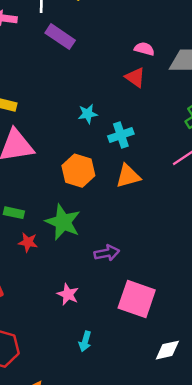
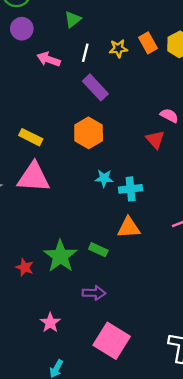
cyan star: (88, 114) -> (104, 178), moved
orange hexagon: (78, 171) -> (89, 133), moved
green rectangle: (14, 213) -> (98, 250), moved

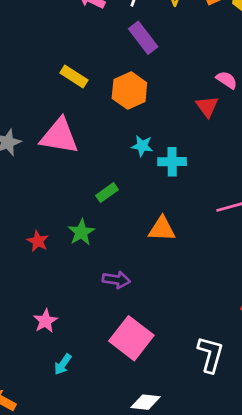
yellow rectangle: (31, 137) -> (74, 77), moved
orange triangle: (129, 228) -> (162, 229), moved
green rectangle: (98, 250) -> (107, 193), moved, turned -66
green star: (60, 256) -> (81, 232), size x0.7
pink star: (50, 323) -> (45, 321), moved

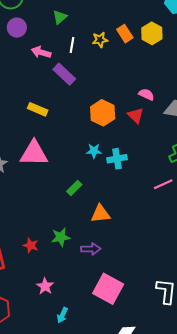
purple rectangle: (143, 38) -> (64, 74), moved
orange hexagon: (129, 91) -> (103, 113), moved
orange triangle: (162, 229) -> (100, 214), moved
green star: (81, 232) -> (61, 237), moved, turned 30
red star: (38, 241) -> (31, 245), moved

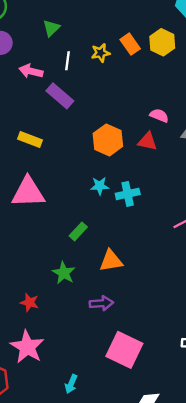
red triangle: (136, 115) -> (147, 141), turned -30
green star: (61, 237) -> (64, 273), moved, turned -30
pink star: (45, 286) -> (27, 347), moved, size x1.6

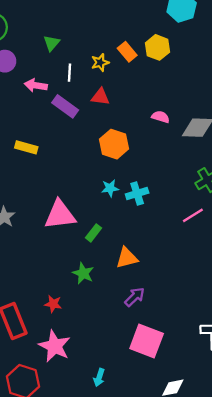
yellow rectangle: (30, 139) -> (26, 147), moved
red triangle: (147, 141) -> (100, 97), moved
pink triangle: (28, 192) -> (60, 215), moved
purple arrow: (101, 303) -> (135, 297), moved, turned -35

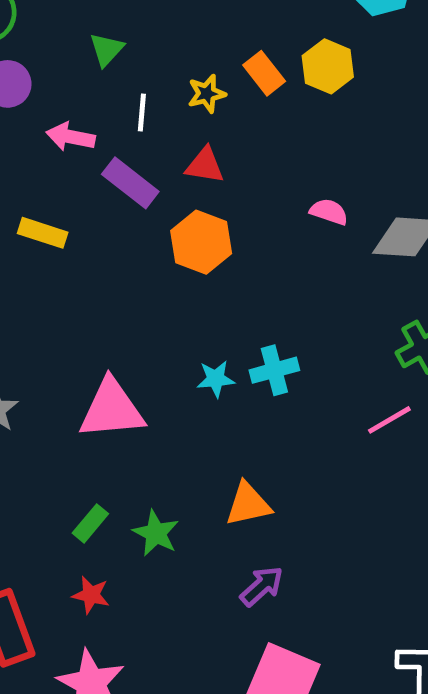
orange hexagon: (114, 144) -> (201, 242), moved
yellow rectangle: (26, 147) -> (43, 233), moved
cyan star: (110, 188) -> (216, 379), moved
green rectangle: (93, 233) -> (90, 523), moved

